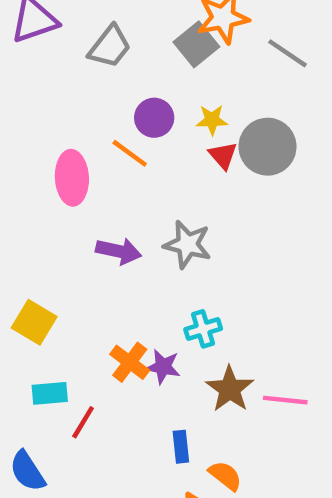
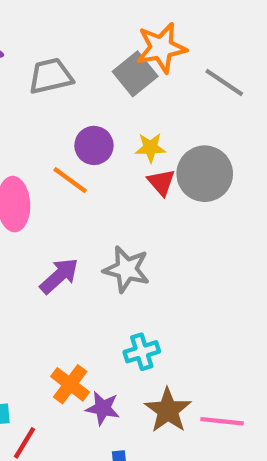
gray trapezoid: (110, 47) -> (51, 76), turned -141
purple arrow: (119, 251) -> (59, 276), turned -54
purple star: (163, 367) -> (103, 408), moved

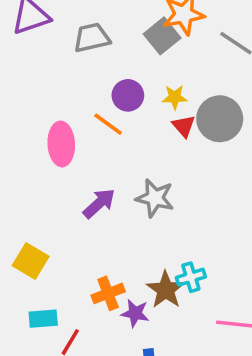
cyan cross: (142, 352) -> (191, 277), moved
orange cross: (70, 384) -> (108, 293), turned 32
brown star: (168, 410) -> (166, 290), moved

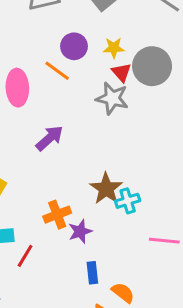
gray star: (155, 198) -> (112, 98), moved
brown star: (166, 290) -> (106, 189), moved
purple star: (135, 313) -> (80, 231), turned -30

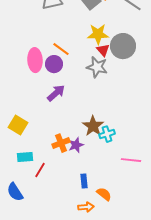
purple circle: (74, 46) -> (54, 64), moved
yellow star: (114, 48) -> (98, 34), size x1.5
purple star: (80, 231) -> (76, 145), moved

